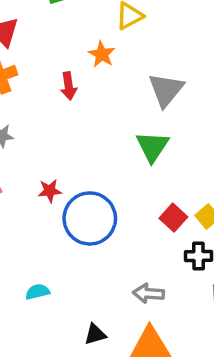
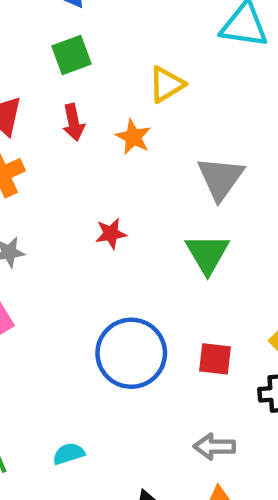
red arrow: (69, 86) -> (73, 122), moved
red star: (50, 191) -> (111, 234), moved
red square: (173, 218) -> (215, 359), moved, turned -32

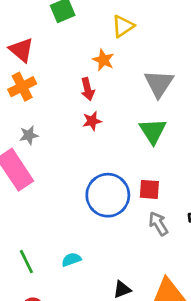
red arrow: (73, 122) -> (88, 89), moved
red square: (215, 359) -> (149, 189), moved
gray arrow: (214, 447) -> (158, 224), moved, turned 60

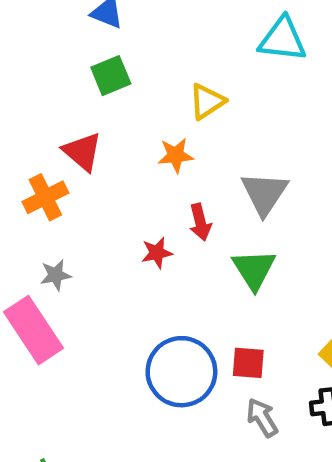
red triangle: (21, 50) -> (82, 152), moved
orange star: (103, 60) -> (176, 155), turned -30
red arrow: (88, 89) -> (200, 222), moved

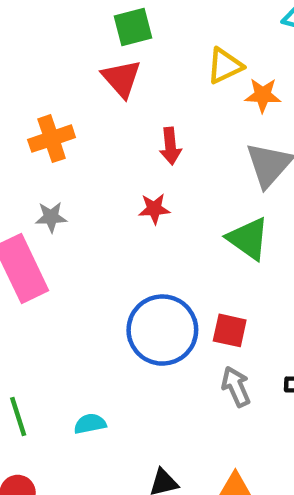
red triangle: (82, 152) -> (122, 78), moved
orange star: (176, 155) -> (263, 95), moved
red arrow: (200, 222) -> (170, 146), moved
green triangle: (254, 269) -> (248, 239), turned -30

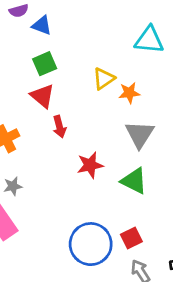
red arrow: (170, 146) -> (59, 127), moved
red star: (154, 209) -> (90, 165), moved, size x1.4
red square: (230, 330) -> (131, 238), turned -30

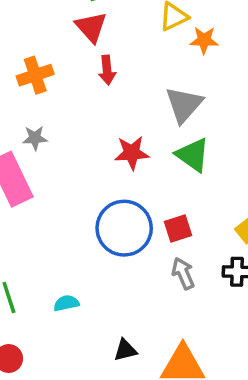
gray triangle: (140, 134) -> (184, 105), moved
red star: (90, 165) -> (132, 153), moved

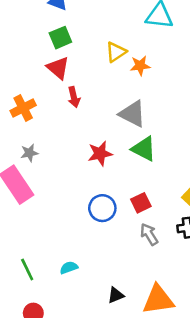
gray triangle: (184, 105) -> (132, 114), turned -36
blue circle: (124, 228) -> (102, 208), size x0.7

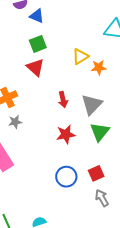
red arrow: (74, 97) -> (63, 100), moved
gray triangle: (132, 114) -> (92, 104), turned 45
green triangle: (144, 149) -> (100, 132), turned 40
gray star: (29, 153) -> (15, 122), moved

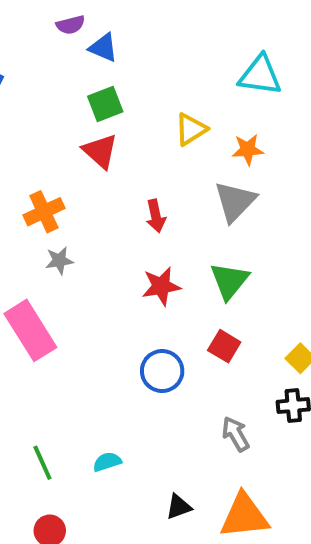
orange star: (99, 67) -> (248, 149), moved
gray triangle: (92, 104) -> (235, 201), moved
red square: (96, 173) -> (224, 346), moved, turned -35
gray arrow: (102, 198) -> (236, 434), moved

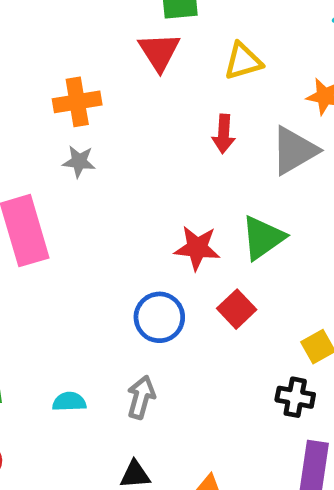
yellow triangle: (191, 129) -> (243, 61), moved
red arrow: (156, 216) -> (224, 134), moved
red star: (161, 286) -> (197, 248), moved
gray arrow: (236, 434) -> (141, 397), moved, turned 30

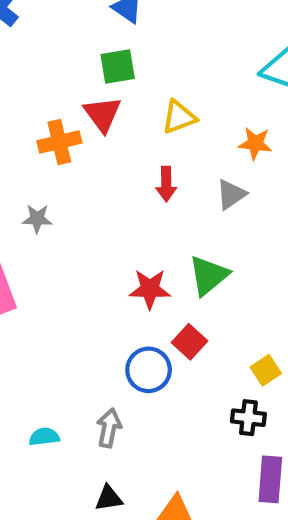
orange cross: (77, 102) -> (59, 142), moved
gray triangle: (294, 150) -> (231, 194), size x0.7
blue circle: (159, 317) -> (149, 370), moved

